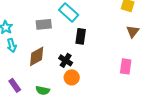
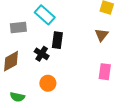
brown triangle: (133, 31) -> (102, 35), moved
black cross: (66, 60) -> (42, 54), moved

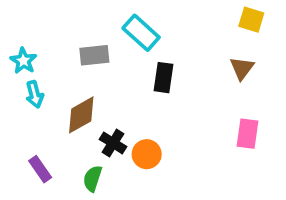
black cross: (42, 54) -> (113, 143), moved
green semicircle: (17, 97) -> (92, 178), turned 96

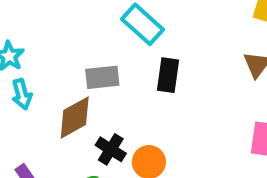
gray rectangle: (94, 55) -> (102, 77), moved

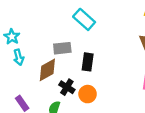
black rectangle: (168, 75) -> (88, 62), moved

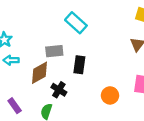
cyan arrow: (19, 57) -> (11, 60), turned 105
orange circle: (88, 94) -> (110, 95), moved

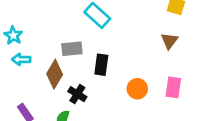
brown diamond: (40, 73) -> (55, 74), turned -30
orange circle: (110, 95) -> (137, 89), moved

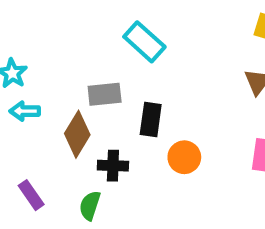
orange circle: (137, 89) -> (184, 157), moved
black cross: (77, 94) -> (113, 166), turned -30

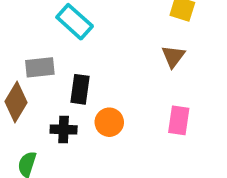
black cross: (113, 166) -> (64, 129), moved

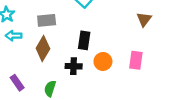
gray rectangle: (40, 67) -> (47, 20), moved
pink rectangle: (179, 120) -> (136, 60), moved

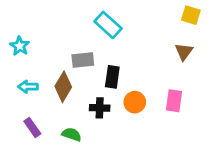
gray rectangle: (47, 20) -> (83, 60), moved
cyan arrow: (14, 36) -> (28, 87), moved
green semicircle: (50, 89) -> (72, 134), turned 91

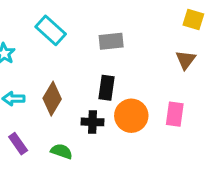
cyan rectangle: (108, 25) -> (51, 30), moved
gray rectangle: (83, 60) -> (111, 41), moved
orange circle: (135, 102) -> (131, 116), size x1.4

